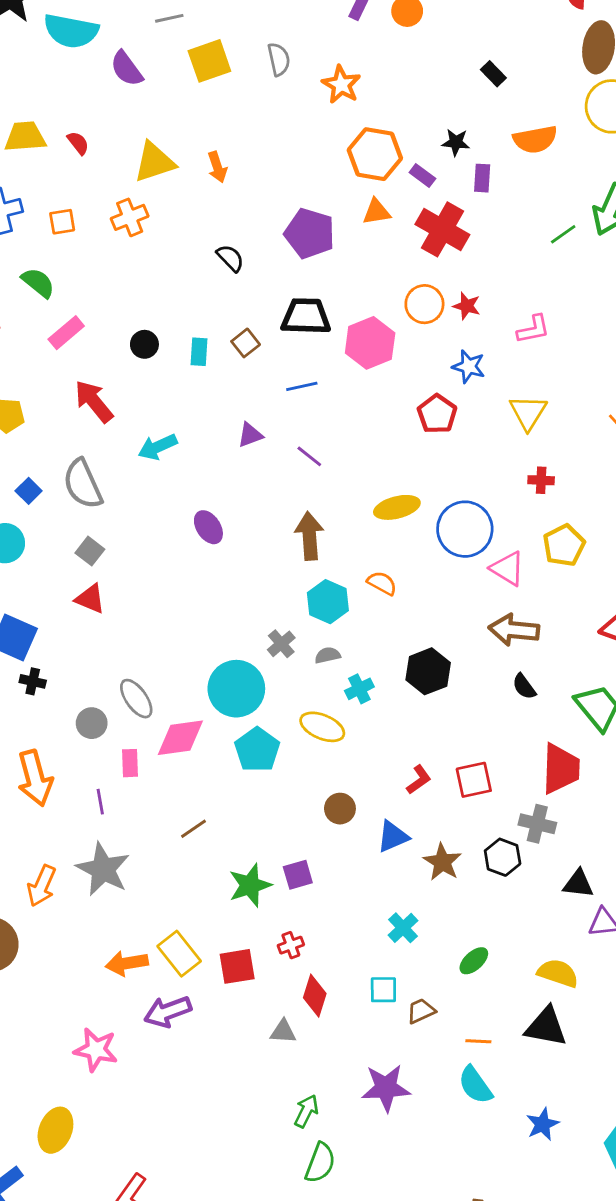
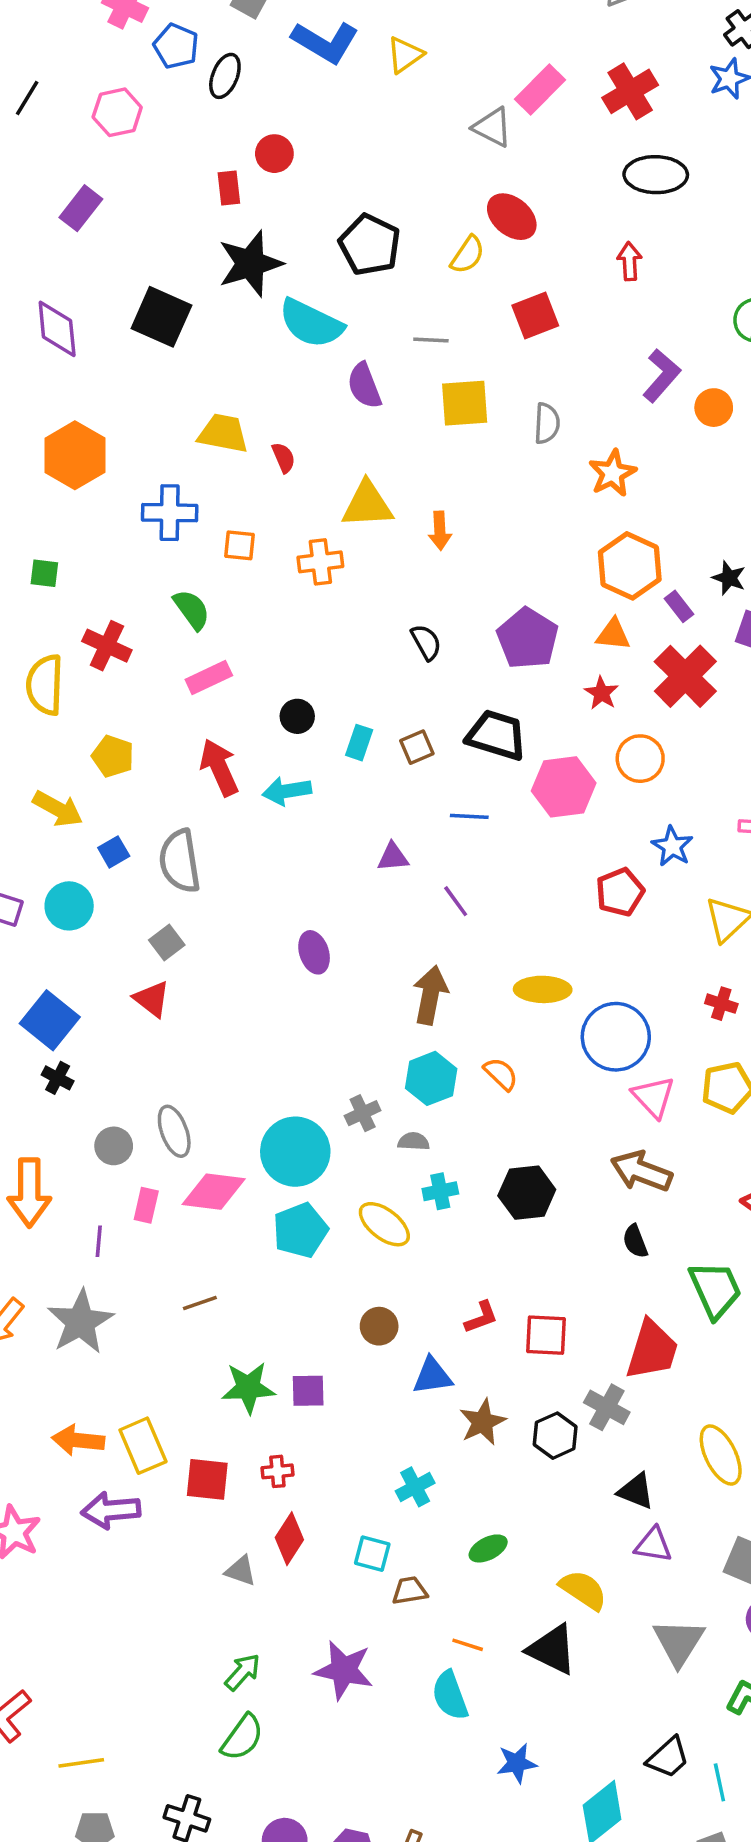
red star: (467, 306) -> (601, 693), moved
cyan arrow: (158, 447) -> (287, 791), moved

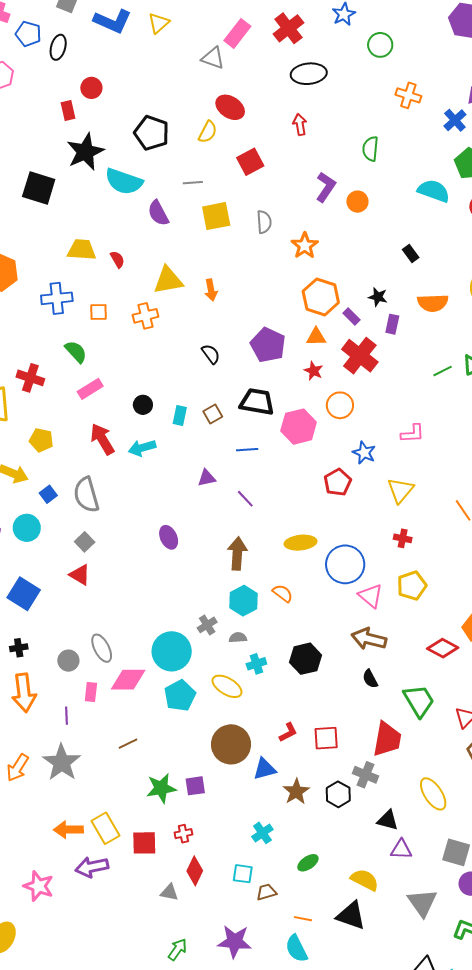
black cross: (58, 1078) -> (19, 648), moved, turned -30
brown circle: (379, 1326) -> (231, 744), size x1.8

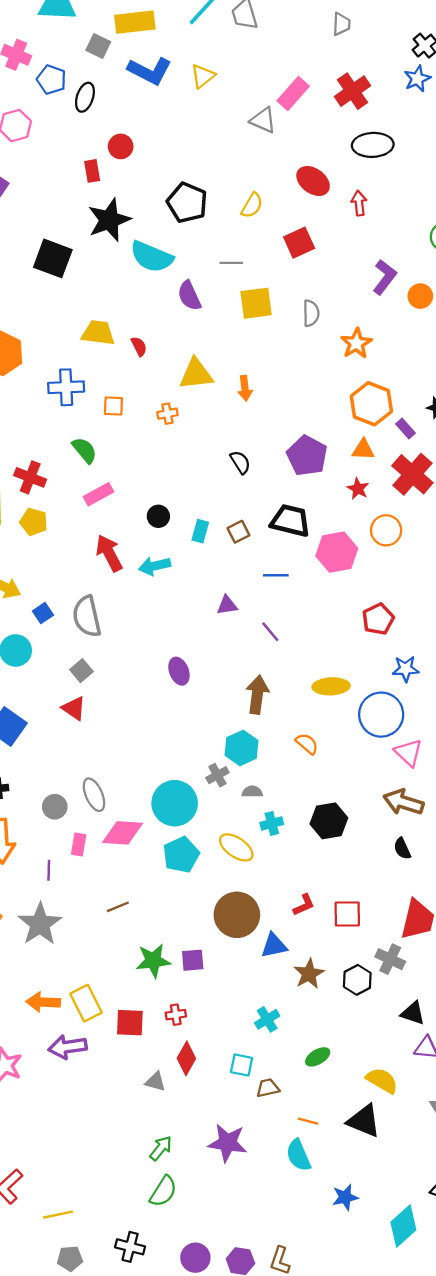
red ellipse: (230, 107) -> (313, 181), moved
orange cross: (145, 316) -> (167, 414), size x0.7
yellow pentagon: (41, 440) -> (34, 522), moved
blue star: (364, 453) -> (406, 669), moved, turned -30
cyan hexagon: (244, 601) -> (242, 748), moved

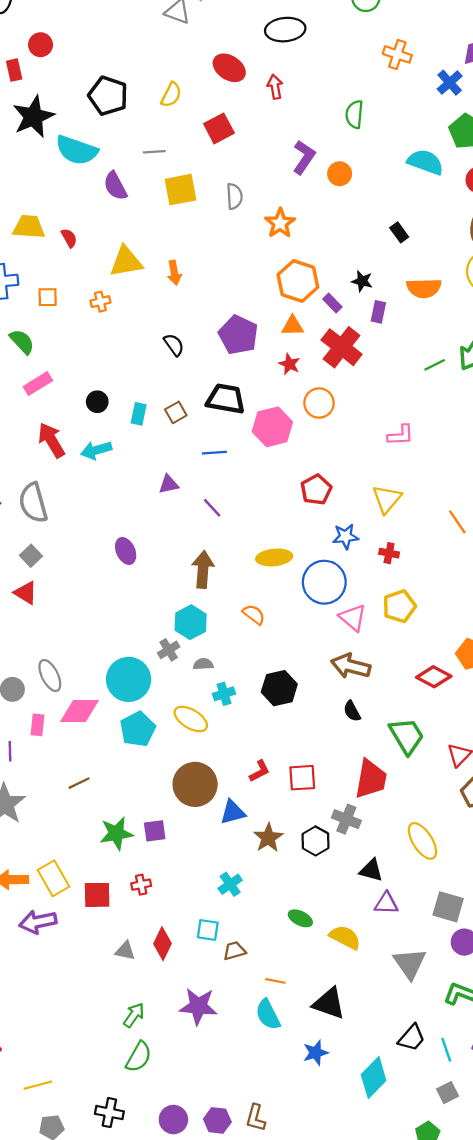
green ellipse: (318, 1057) -> (300, 918), moved, turned 60
red diamond: (186, 1058) -> (162, 944), moved
black triangle: (364, 1121) -> (329, 1003), moved

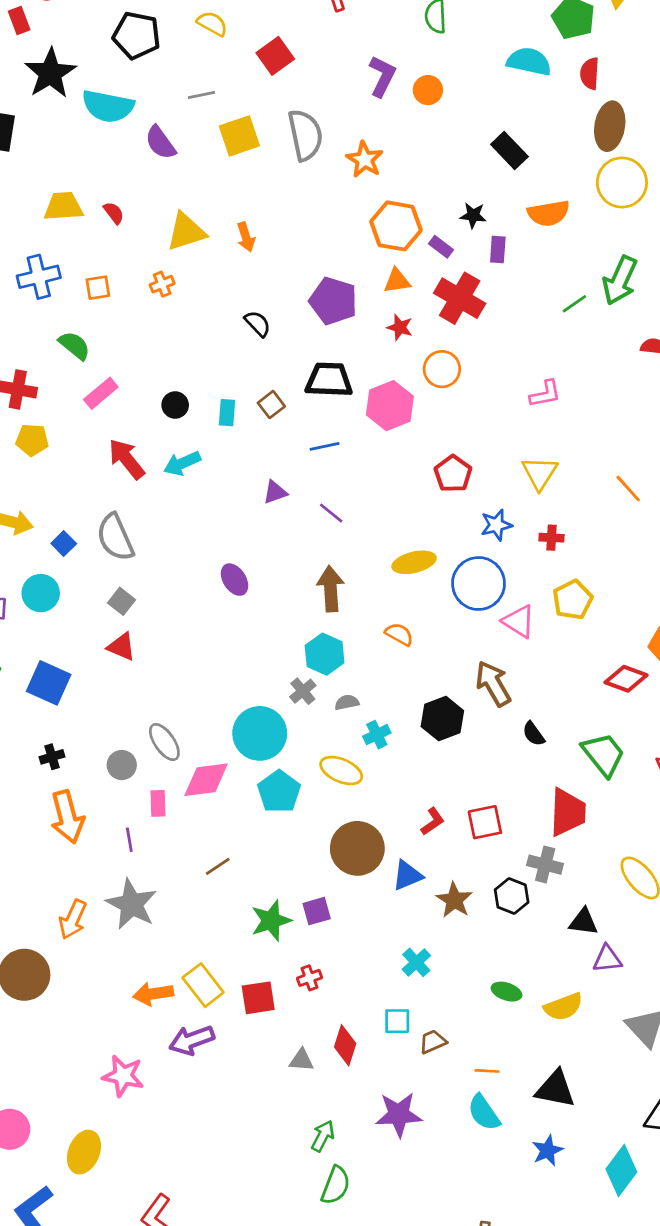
yellow semicircle: (171, 95) -> (212, 24), turned -80
gray semicircle: (234, 196) -> (305, 135), size x1.6
black rectangle: (399, 232) -> (509, 151), size x1.5
brown arrow: (351, 666) -> (493, 684), moved, turned 54
yellow semicircle: (345, 937) -> (563, 1007), turned 140

